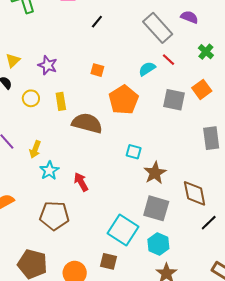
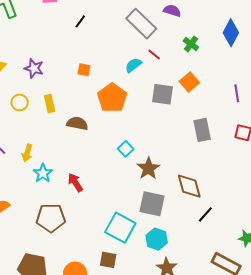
brown semicircle: (87, 123) -> (77, 123), size x0.7
cyan square: (134, 152) -> (126, 149), turned 35

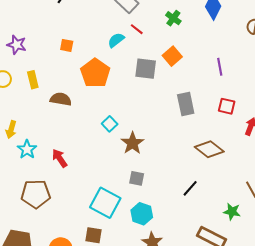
brown diamond: (189, 186) -> (209, 149), moved, turned -36
gray square: (152, 204) -> (137, 178), size x0.6

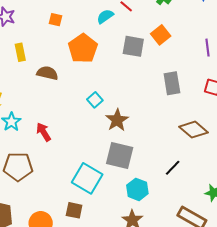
gray square: (137, 178) -> (120, 155), size x1.8
cyan hexagon: (142, 214) -> (137, 189), moved

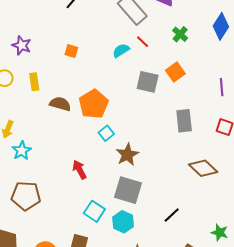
orange pentagon: (83, 48) -> (94, 104), moved
red arrow: (44, 132) -> (79, 170), moved
black line: (173, 168) -> (172, 215), moved
cyan square: (87, 178) -> (94, 211), size x0.7
cyan hexagon: (137, 189) -> (123, 222), moved

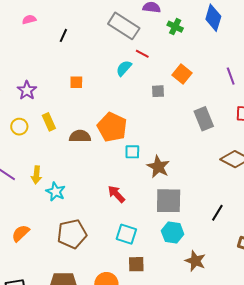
green cross: (180, 34) -> (175, 27), moved
purple star: (22, 45) -> (27, 90), turned 30
gray square: (148, 82) -> (158, 91), size x0.6
cyan square: (106, 133) -> (132, 152), turned -35
cyan square: (94, 211) -> (126, 234), moved

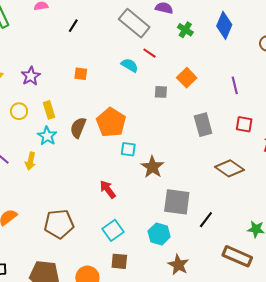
cyan semicircle: (124, 68) -> (130, 65), turned 72
brown semicircle: (80, 136) -> (78, 128), turned -75
cyan star: (56, 192) -> (47, 136), moved
gray square: (169, 201) -> (177, 202), moved
cyan square: (126, 234) -> (113, 230), turned 30

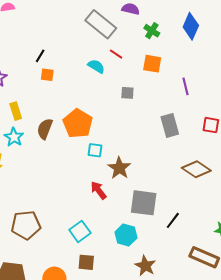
black line: (73, 26) -> (40, 56), moved
orange square: (187, 78) -> (152, 64), moved, turned -36
purple line: (235, 85) -> (185, 86), moved
red arrow: (108, 189) -> (98, 190), moved

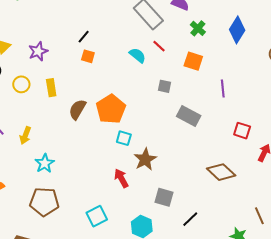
gray rectangle: (170, 125) -> (189, 116), moved, turned -55
cyan star: (14, 137) -> (45, 163), moved
gray square: (144, 203) -> (164, 197), size x0.7

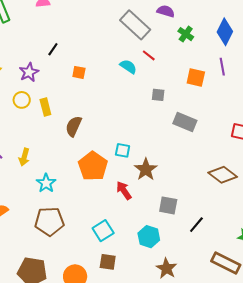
black line: (84, 37) -> (53, 49), moved
orange square: (193, 61) -> (196, 78), moved
yellow circle: (21, 84) -> (22, 100), moved
purple line: (223, 88) -> (222, 67), moved
orange pentagon: (111, 109) -> (93, 166), moved

